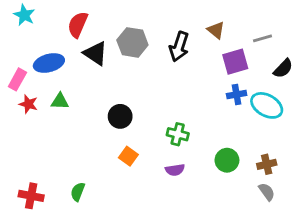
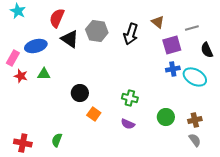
black semicircle: (283, 68) -> (207, 50), turned 112
black circle: (120, 116) -> (80, 93), moved
purple semicircle: (175, 170) -> (128, 124), turned 32

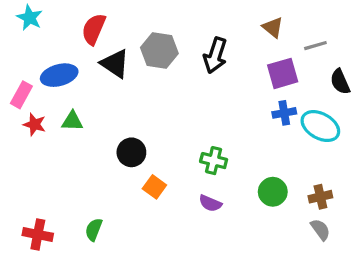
brown triangle: (158, 22) -> (273, 27), moved

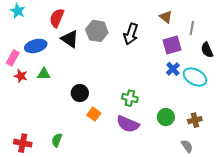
gray line: (315, 46) -> (192, 28), turned -64
blue cross: (284, 113) -> (173, 69), turned -32
purple semicircle: (210, 203) -> (128, 124), size x1.6
gray semicircle: (320, 230) -> (187, 146), moved

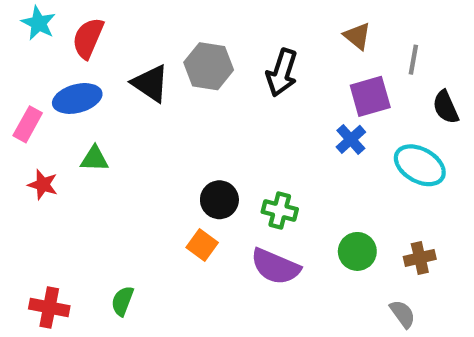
red semicircle: (57, 18) -> (88, 38), moved
blue cross: (173, 69) -> (351, 139), moved
red star: (21, 76) -> (43, 185), moved
black circle: (80, 93) -> (219, 200), moved

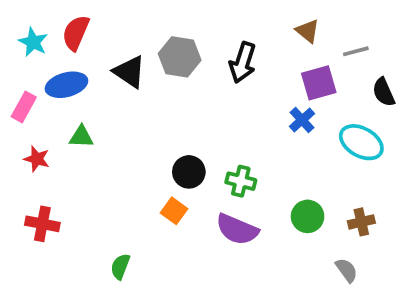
cyan star: (38, 23) -> (33, 42), moved
gray line: (413, 60) -> (356, 51), turned 65
green semicircle: (122, 301) -> (120, 266), moved
red cross: (49, 307) -> (42, 224), moved

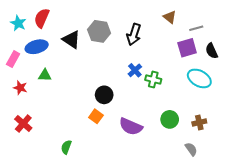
purple square: (319, 83) -> (187, 48), moved
blue cross: (302, 120) -> (135, 70), moved
green cross: (241, 181) -> (153, 79), moved
red cross: (42, 224) -> (23, 123), turned 30

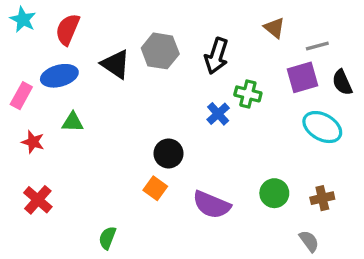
cyan star: (18, 23) -> (23, 20), moved
green cross: (153, 79) -> (248, 94), moved

